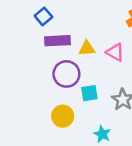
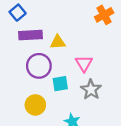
pink triangle: (115, 52) -> (84, 63), moved, turned 30

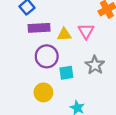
pink triangle: (84, 63) -> (86, 31), moved
gray star: (91, 90) -> (95, 65), moved

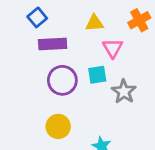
yellow triangle: (64, 34) -> (94, 23), moved
cyan square: (66, 73) -> (97, 75), moved

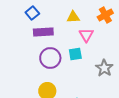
gray star: (124, 91) -> (104, 68), moved

